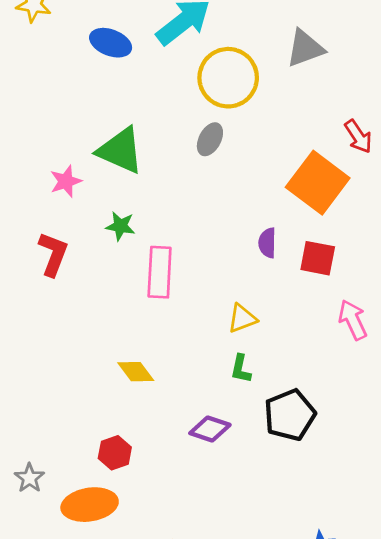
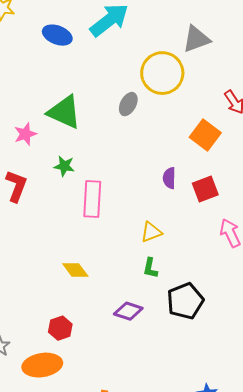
yellow circle: (228, 78) -> (162, 73), moved
orange square: (318, 183) -> (205, 135), size x0.7
red square: (318, 258) -> (205, 189), turned -32

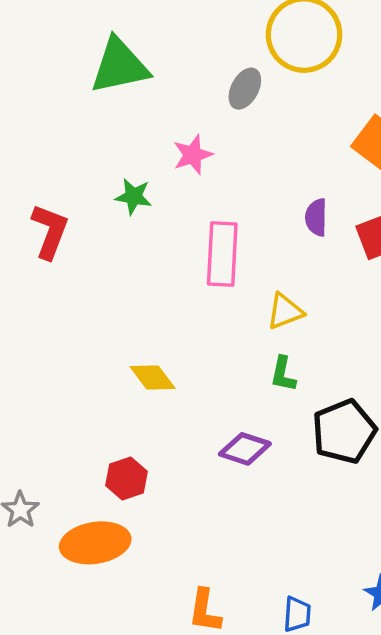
green triangle: (64, 112) -> (120, 66), moved, turned -36
pink star: (25, 134) -> (193, 155), moved
pink rectangle: (92, 199) -> (222, 254), moved

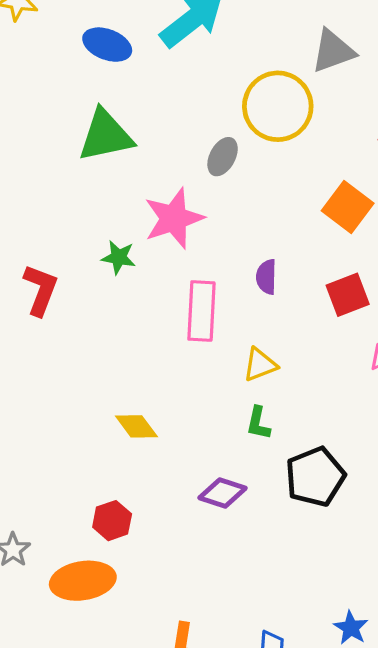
pink star: (193, 155) -> (174, 218), size x1.6
purple semicircle: (316, 217) -> (266, 277), moved

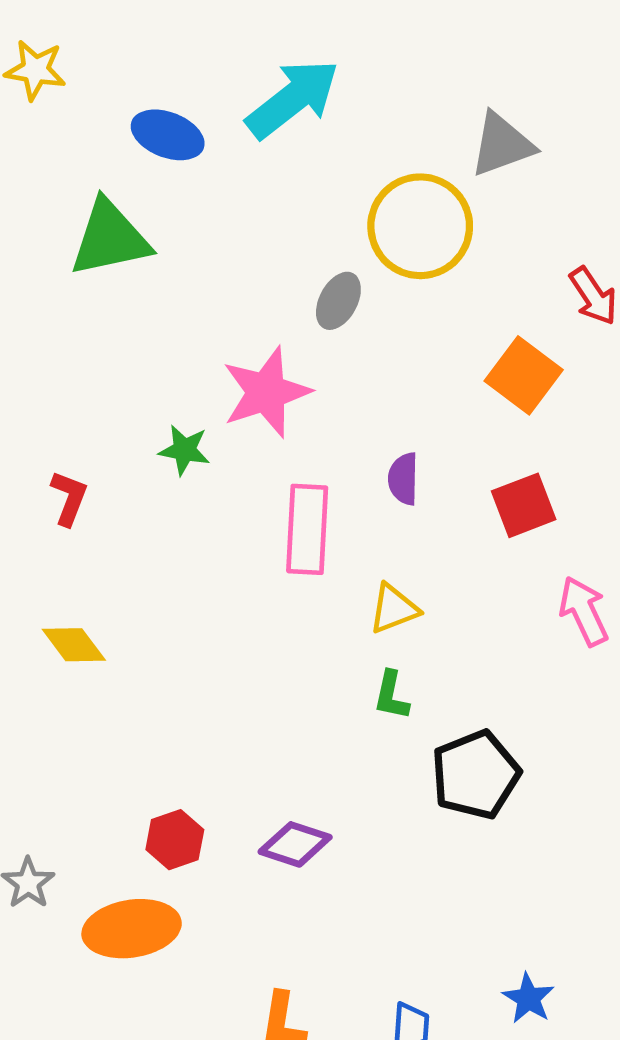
green triangle: (106, 136) -> (110, 238), moved
red L-shape: (41, 290) -> (69, 498), size x0.7
yellow diamond: (136, 426) -> (74, 645), moved
purple diamond: (223, 493) -> (295, 844), moved

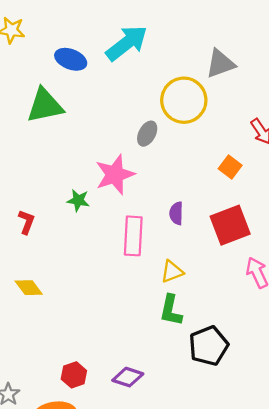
orange square: (524, 375) -> (230, 167), size x0.7
red square: (524, 505) -> (230, 225), size x1.4
green L-shape: (391, 695) -> (171, 310), size x1.4

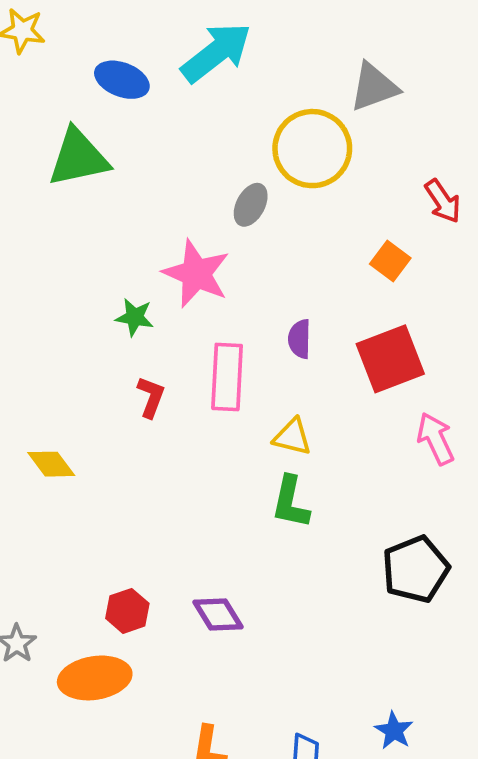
pink star: (115, 175) -> (196, 274), turned -30
red L-shape: (27, 222) -> (151, 397), moved
yellow triangle: (172, 271) -> (292, 437), turned 35
black pentagon: (209, 346) -> (416, 569), moved
purple diamond: (128, 377) -> (218, 615), turned 40

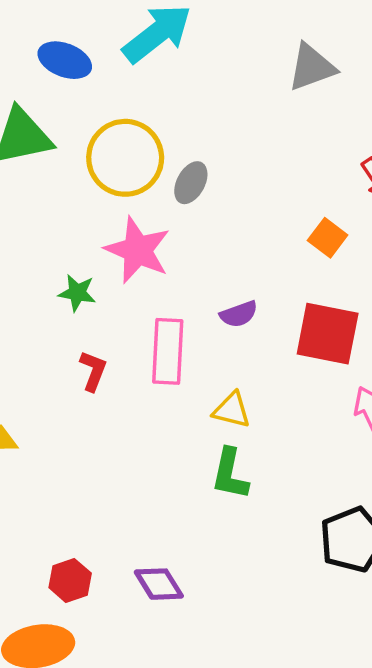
yellow circle: (312, 149) -> (125, 158), moved
purple semicircle: (300, 339) -> (239, 314), turned -111
red square: (390, 359) -> (328, 334), turned 32

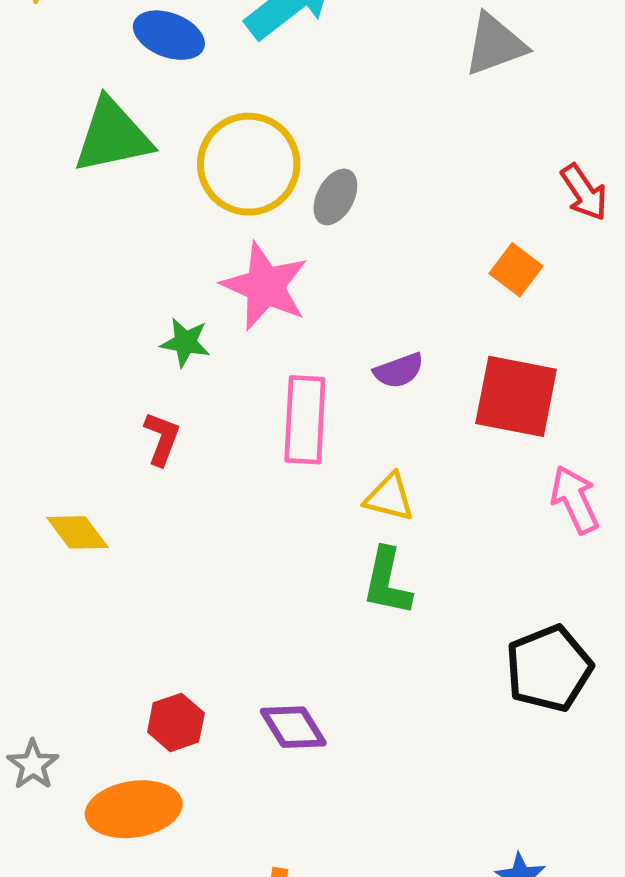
red L-shape: (93, 371) -> (162, 439), moved

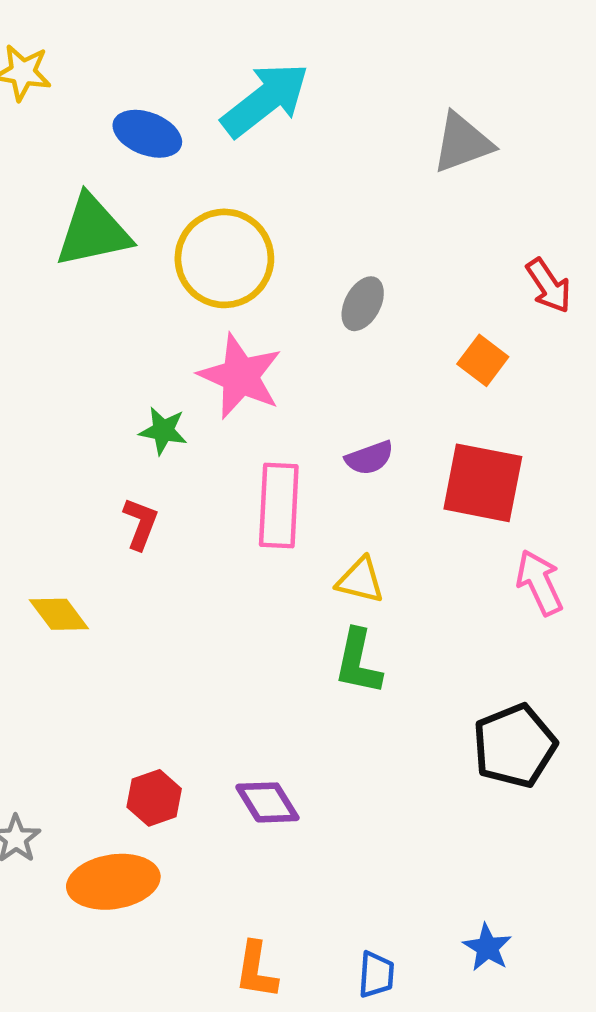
gray ellipse: (335, 197) -> (363, 304), moved

